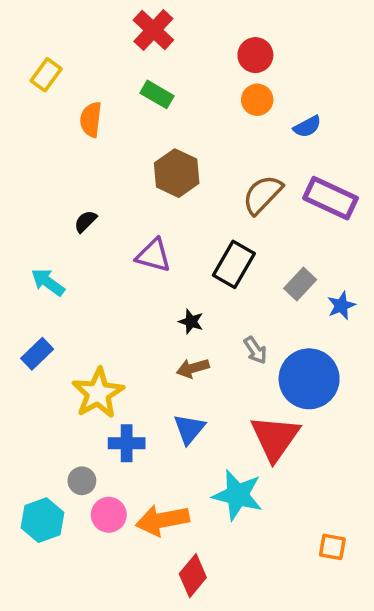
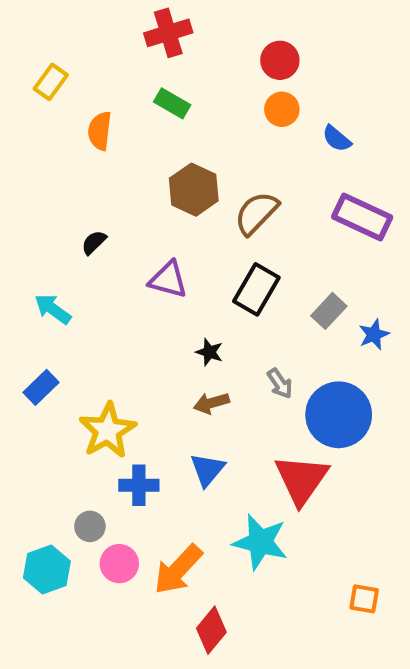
red cross: (153, 30) -> (168, 33), turned 30
blue semicircle: (307, 127) -> (337, 139), turned 68
brown semicircle: (263, 195) -> (256, 213), moved
orange arrow: (162, 520) -> (178, 569), turned -36

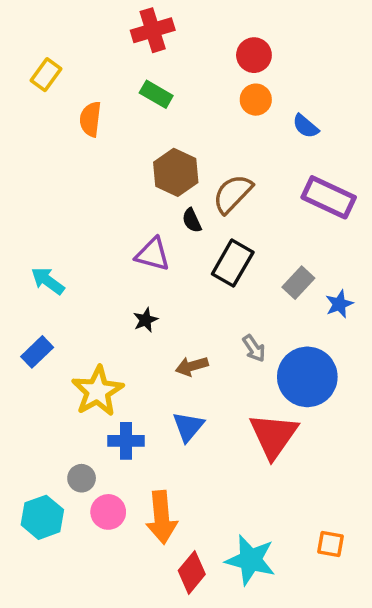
black semicircle: (94, 242) -> (192, 220), moved, turned -70
black star: (209, 352) -> (146, 320), moved, turned 30
cyan star: (260, 542) -> (250, 560), moved
orange arrow: (178, 569) -> (162, 517), turned -48

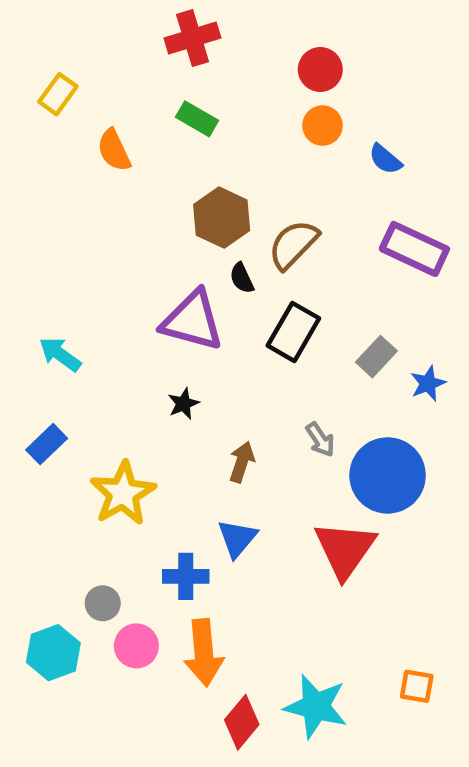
orange semicircle: (90, 119) -> (114, 150), turned -32
purple triangle: (153, 254) -> (192, 321), size x1.4
brown arrow: (192, 366) -> (242, 462), turned 124
blue cross: (126, 441) -> (186, 576), moved

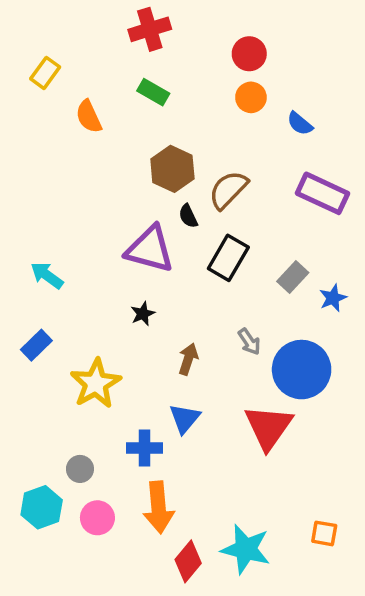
pink circle: (136, 646) -> (97, 518), moved

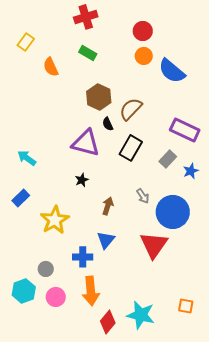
blue semicircle: (300, 124) -> (172, 71), size x1.8
purple rectangle: (322, 193) -> (185, 130), moved

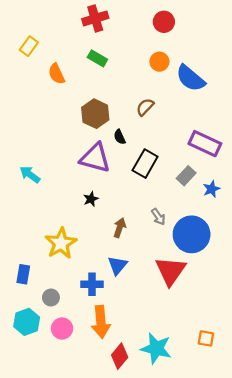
red circle: (143, 31) -> (164, 22), moved
brown hexagon: (99, 97) -> (95, 114), moved
brown semicircle: (131, 109) -> (145, 107), moved, size x0.7
blue rectangle: (21, 198) -> (23, 274), moved, turned -36

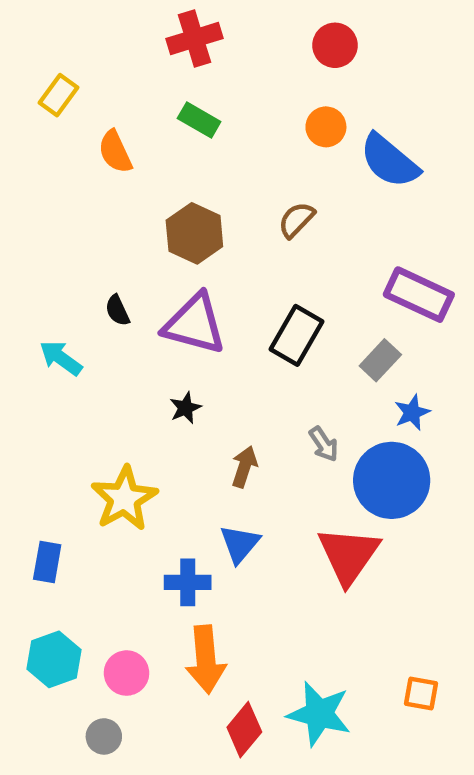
black semicircle: (120, 137) -> (117, 310), moved
blue star: (211, 189) -> (412, 412), moved
gray circle: (51, 298) -> (104, 736), moved

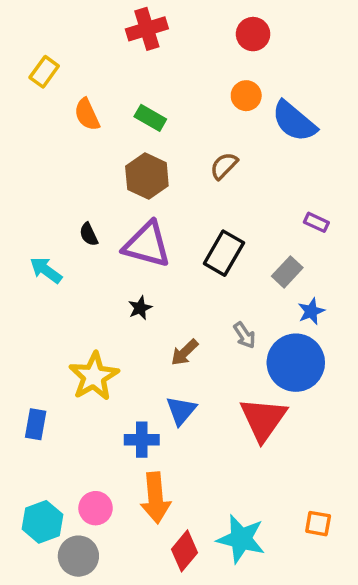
green rectangle: (199, 120) -> (150, 118), moved
purple rectangle: (419, 295) -> (316, 222), size x0.5
brown arrow: (244, 467) -> (185, 352), turned -152
cyan hexagon: (54, 659) -> (42, 522), moved
gray circle: (104, 736) -> (78, 556), size x1.5

